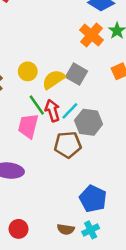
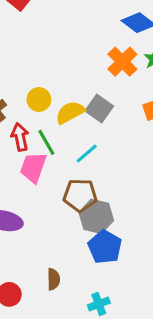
red arrow: (52, 111) -> (20, 137), moved
gray hexagon: (89, 122) -> (96, 216), moved
blue pentagon: (93, 199) -> (105, 247), moved
brown semicircle: (66, 229) -> (53, 279), moved, turned -105

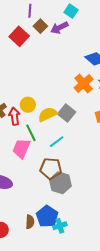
red arrow: (20, 137) -> (14, 116), moved
blue pentagon: (105, 247) -> (47, 216), moved
cyan cross: (99, 304) -> (60, 226), moved

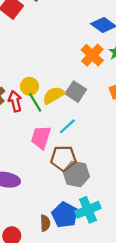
green line: (31, 133) -> (35, 102), moved
pink trapezoid: (21, 148) -> (41, 137), moved
cyan cross: (60, 226) -> (88, 210), moved, size x1.5

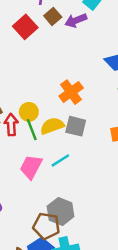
orange cross: (92, 55) -> (71, 92), moved
gray square: (76, 92) -> (76, 126), turned -30
brown pentagon: (63, 158) -> (46, 226), moved

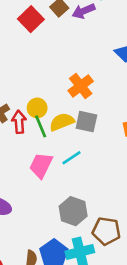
brown pentagon: (46, 226) -> (106, 231), moved

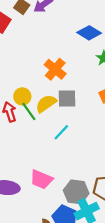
pink trapezoid: (41, 165) -> (41, 179), moved, turned -80
gray hexagon: (73, 211) -> (76, 192), moved

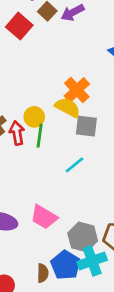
yellow semicircle: (46, 104) -> (68, 107), moved, turned 55
green line: (29, 112) -> (40, 136), turned 36

